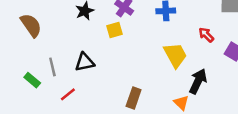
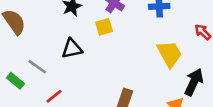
black triangle: (85, 62) -> (72, 49), moved
gray line: (52, 67) -> (37, 67), turned -42

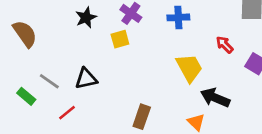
black triangle: (72, 49) -> (86, 79), moved
black arrow: (194, 82) -> (215, 98), turned -92

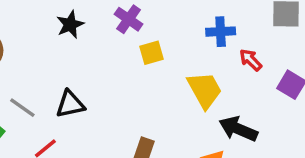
blue cross: (178, 17) -> (221, 32), moved
yellow square: (120, 39) -> (152, 53), moved

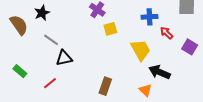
black star: (70, 25) -> (42, 13), moved
gray line: (22, 108) -> (51, 40), moved

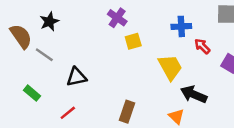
gray line: (51, 40) -> (44, 55), moved
green rectangle: (20, 71) -> (32, 93), moved
red line: (50, 83) -> (68, 113), moved

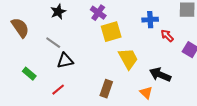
black star: (49, 22) -> (58, 12), moved
yellow square: (133, 41) -> (111, 32), size x1.5
gray line: (44, 55) -> (53, 43), moved
yellow trapezoid: (170, 67) -> (128, 59), moved

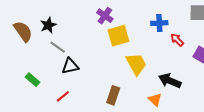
black star: (58, 12) -> (48, 25), moved

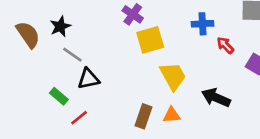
green rectangle: (32, 80) -> (59, 96), moved
orange triangle: (155, 100) -> (172, 115), moved, turned -48

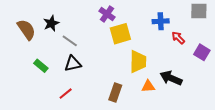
gray line: (72, 55) -> (70, 41), moved
yellow trapezoid: (173, 76) -> (138, 62), turned 30
green rectangle: (59, 96) -> (41, 66), moved
orange triangle: (172, 115) -> (148, 86), moved

